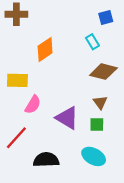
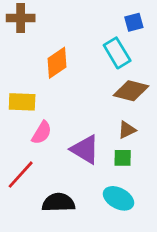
cyan rectangle: (92, 42) -> (117, 53), size x1.5
brown triangle: (100, 102) -> (127, 130), turned 40

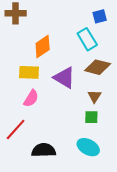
yellow rectangle: (22, 102) -> (29, 72), moved
brown triangle: (127, 130) -> (94, 96), turned -32
purple triangle: (85, 149) -> (64, 78), moved

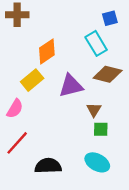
yellow rectangle: (29, 72) -> (32, 80), turned -42
purple triangle: (64, 78) -> (71, 86), turned -45
brown triangle: (94, 96) -> (94, 110), moved
pink semicircle: (31, 98) -> (15, 109), moved

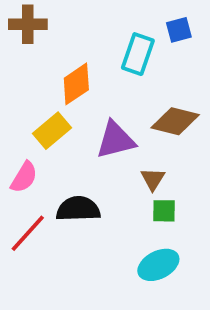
cyan rectangle: (96, 43) -> (138, 54), moved, turned 50
cyan ellipse: (97, 162) -> (158, 265), turned -55
black semicircle: (48, 166) -> (78, 209), moved

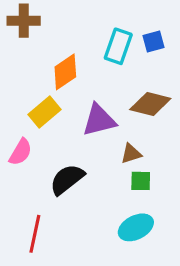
blue square: (179, 30) -> (153, 42), moved
brown triangle: (153, 179) -> (131, 154), turned 40
black semicircle: (78, 209) -> (67, 179), turned -36
red line: (28, 233) -> (35, 234), moved, turned -30

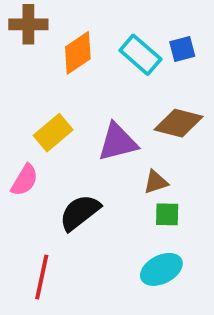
cyan rectangle: (118, 46) -> (140, 55), turned -68
orange diamond: (65, 72) -> (78, 53), moved

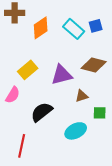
green square: (167, 214) -> (100, 113), moved
cyan ellipse: (161, 269) -> (76, 131), moved

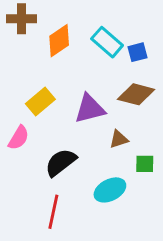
blue square: (96, 26) -> (138, 52), moved
red line: (22, 146) -> (53, 212), moved

